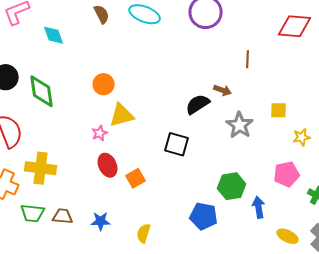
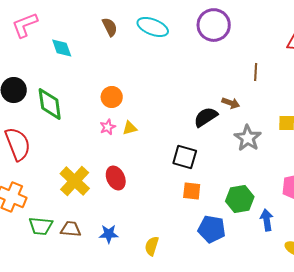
yellow triangle: (122, 115) -> (130, 128), size x0.6
pink star: (100, 133) -> (108, 127), moved
yellow cross: (41, 168) -> (75, 181), moved, turned 36
orange square: (136, 178) -> (192, 191), moved, turned 36

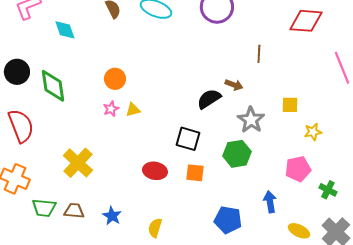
red ellipse: (116, 178) -> (155, 171), moved, turned -55
green hexagon: (240, 199) -> (237, 154), moved
blue pentagon: (212, 229) -> (228, 220), moved
blue star: (109, 234) -> (112, 216), turned 30

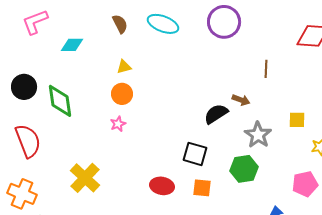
cyan diamond: (65, 30) -> (72, 45), turned -70
yellow triangle: (133, 110) -> (124, 67), moved

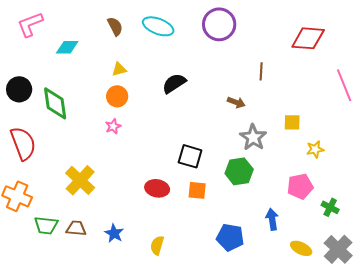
black semicircle: (216, 114) -> (174, 83), moved

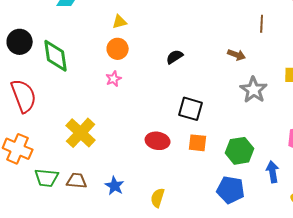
black semicircle: (174, 83) -> (175, 57), moved, size x0.7
green hexagon: (239, 171) -> (240, 151), moved

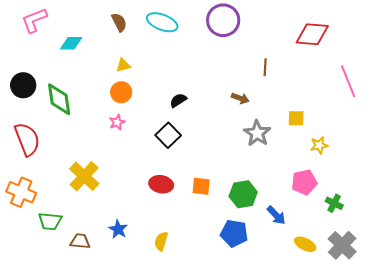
black square: (191, 109) -> (168, 135), moved, turned 30
blue arrow: (273, 172) -> (276, 215), turned 145
brown trapezoid: (77, 181) -> (80, 241), moved

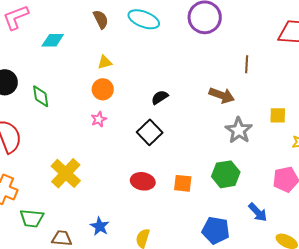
brown arrow: (240, 98) -> (222, 95), size x1.4
green diamond: (59, 99) -> (41, 96), size x0.7
green hexagon: (243, 194) -> (226, 174), moved

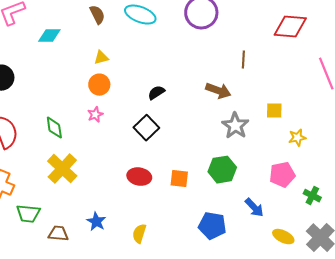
green diamond: (41, 96) -> (54, 128), moved

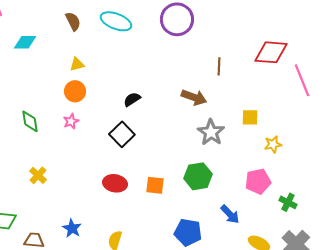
red diamond: (290, 27) -> (271, 52), moved
green diamond: (54, 128) -> (30, 121), moved
yellow cross: (62, 169) -> (38, 175), size x0.6

